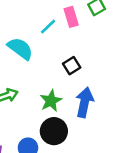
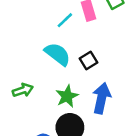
cyan semicircle: (20, 49) -> (57, 54), moved

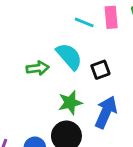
cyan line: (65, 20) -> (84, 22), turned 54
green arrow: (23, 90) -> (38, 68), moved

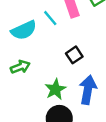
cyan line: (84, 22) -> (50, 18), turned 42
cyan semicircle: (69, 56) -> (24, 30), moved, turned 120

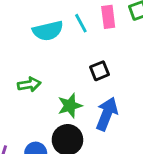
green arrow: (20, 67) -> (29, 84), moved

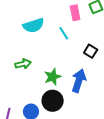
cyan line: (81, 23) -> (64, 33), moved
black square: (99, 71) -> (91, 51), moved, turned -32

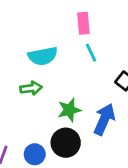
pink rectangle: (75, 13) -> (83, 23), moved
cyan semicircle: (33, 25) -> (43, 56), moved

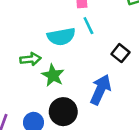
cyan semicircle: (43, 56) -> (61, 37), moved
green star: (69, 110) -> (53, 75), moved, turned -30

